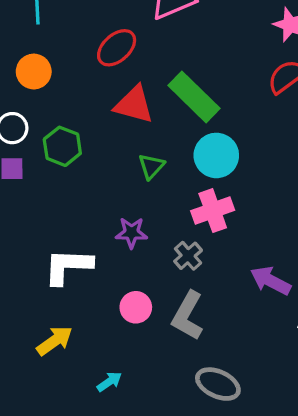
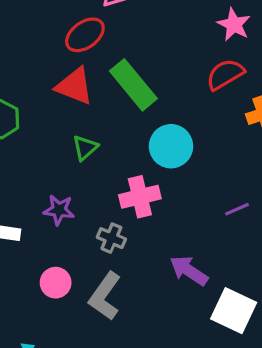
red ellipse: (117, 48) -> (85, 35), moved
cyan circle: (216, 155) -> (171, 146), moved
gray cross: (188, 256) -> (111, 238), turned -32

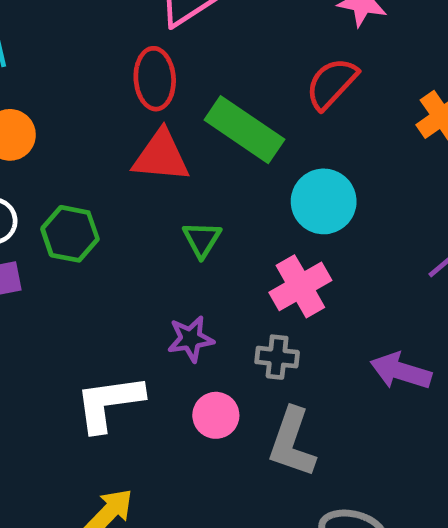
red ellipse: (85, 35) -> (155, 79), turned -42
red semicircle: (225, 74) -> (332, 83), moved
pink circle: (56, 283) -> (216, 415), moved

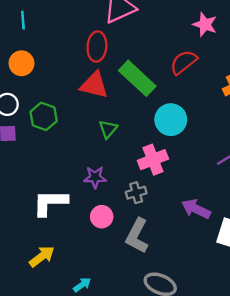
gray cross: (277, 357) -> (136, 193), turned -30

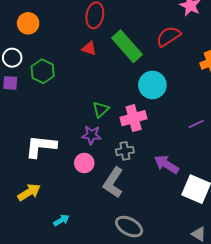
red triangle: (94, 85) -> (89, 48), size x0.6
green triangle: (108, 129) -> (101, 109), moved
purple star: (95, 177) -> (92, 135), moved
gray cross: (136, 193) -> (125, 151), moved

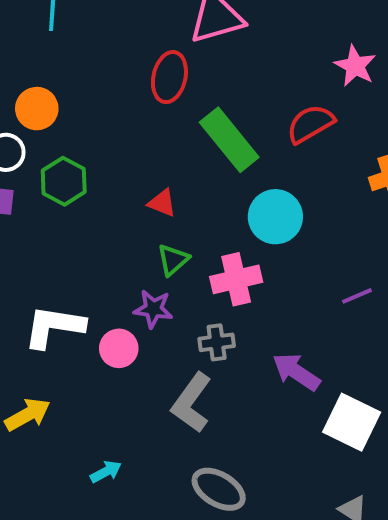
orange circle: (28, 23) -> (37, 109), moved
red triangle: (89, 48) -> (162, 203), moved
pink circle: (84, 163) -> (119, 348), moved
cyan arrow: (61, 220) -> (106, 472), moved

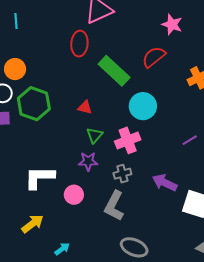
green hexagon: (64, 181) -> (34, 104), size x1.4
pink circle: (119, 348) -> (74, 195), moved
cyan arrow: (106, 472) -> (62, 249), moved

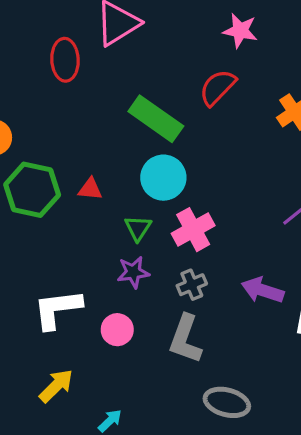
red ellipse: (79, 44) -> (65, 60), moved
cyan circle: (143, 106) -> (163, 178), moved
red triangle: (85, 107) -> (90, 189), moved

